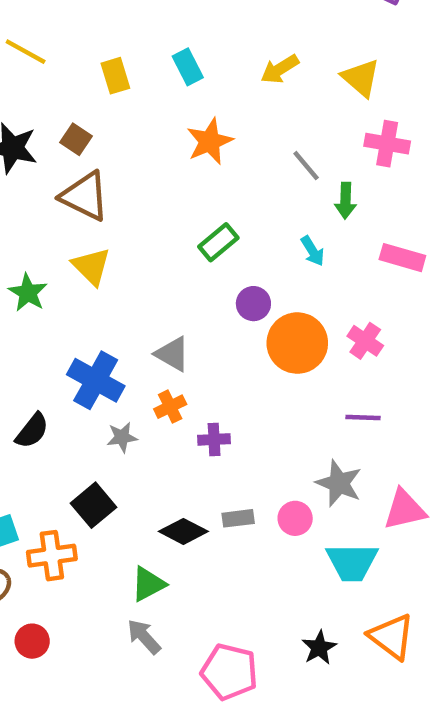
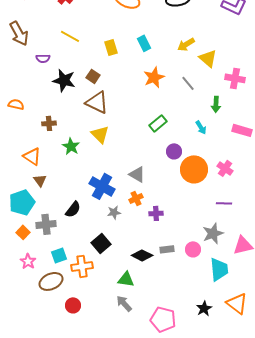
yellow triangle: (361, 78) -> (208, 58), moved
gray line: (306, 166) -> (188, 83), moved
gray star: (339, 483) -> (213, 233), turned 30
cyan trapezoid: (352, 562) -> (219, 269), turned -95
green triangle: (148, 584) -> (126, 279), turned 36

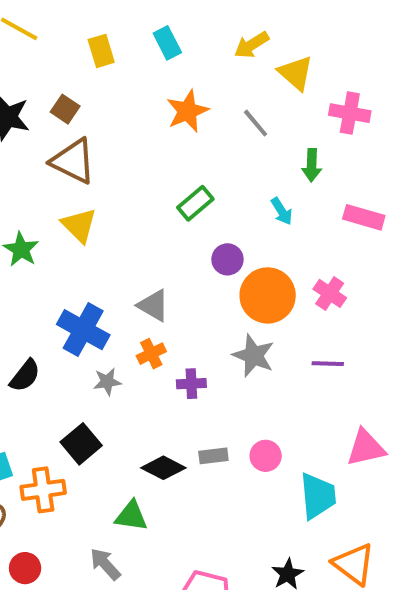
gray star: (213, 233) -> (254, 356), moved, turned -30
gray arrow: (124, 303) -> (105, 564), moved

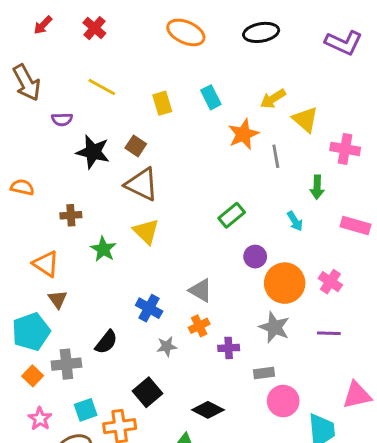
orange star: (187, 111) -> (243, 134), moved
gray line: (256, 123) -> (276, 156), turned 30
blue cross: (83, 330) -> (149, 308), size x0.7
gray rectangle: (213, 456) -> (264, 373), moved
pink circle: (266, 456) -> (283, 401), size x1.4

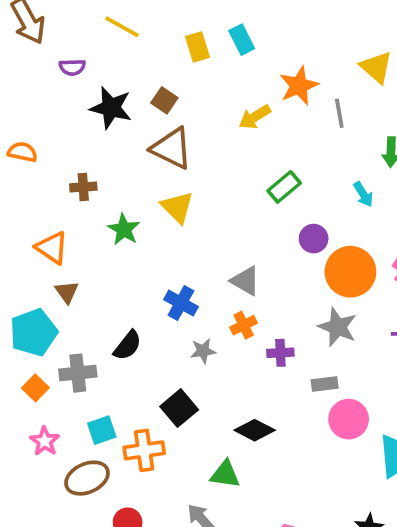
cyan rectangle: (211, 97) -> (242, 40), moved
yellow arrow: (273, 99) -> (255, 117), moved

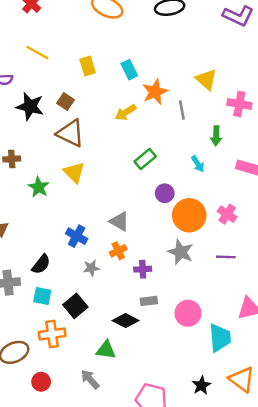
cyan rectangle: (242, 40) -> (129, 70), moved
gray rectangle: (325, 384) -> (149, 301), moved
cyan square: (102, 430) -> (42, 296), moved, turned 30

